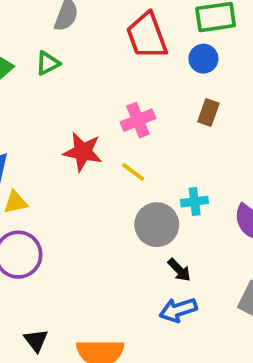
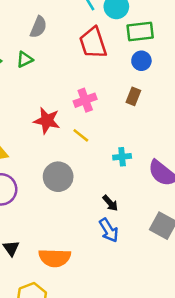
blue circle: (203, 59) -> (141, 61), moved
gray circle: (157, 225) -> (58, 177), moved
blue arrow: (178, 310) -> (109, 230), turned -105

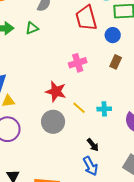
blue circle: (141, 61) -> (113, 35), moved
red star: (47, 121) -> (56, 91), moved
yellow line: (81, 135) -> (79, 108), moved

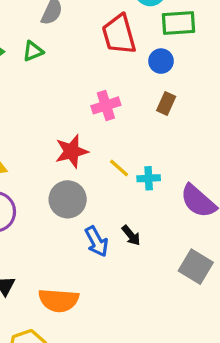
red star: (56, 91) -> (72, 151), turned -30
yellow line: (79, 108) -> (119, 168), moved
blue arrow: (90, 166) -> (97, 241), moved

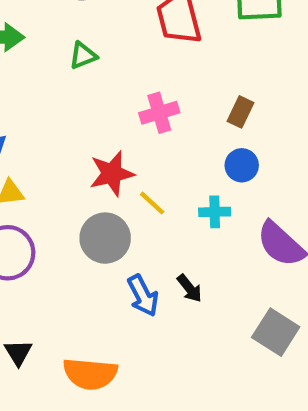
green triangle: (33, 51) -> (83, 56), moved
blue circle: (161, 61) -> (242, 165), moved
yellow line: (119, 168) -> (152, 203), moved

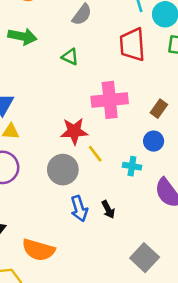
green triangle: (83, 56) -> (70, 57), turned 36
pink cross: (159, 113) -> (110, 100), size x1.5
gray square: (276, 332) -> (145, 258), moved

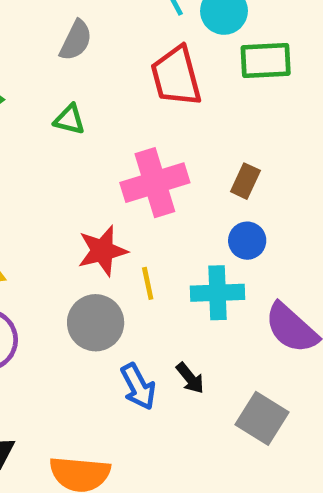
yellow line: (95, 154) -> (148, 283), turned 36
cyan cross: (132, 166) -> (217, 293), size x1.5
gray square: (145, 258) -> (262, 418), moved

